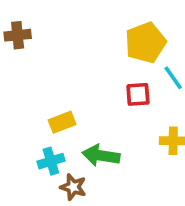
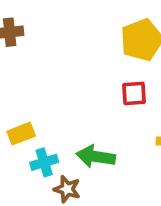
yellow rectangle: (62, 122) -> (21, 134), moved

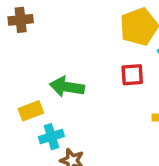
green arrow: (96, 157) -> (67, 87), moved

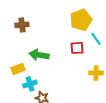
brown cross: (21, 20) -> (22, 25), moved

